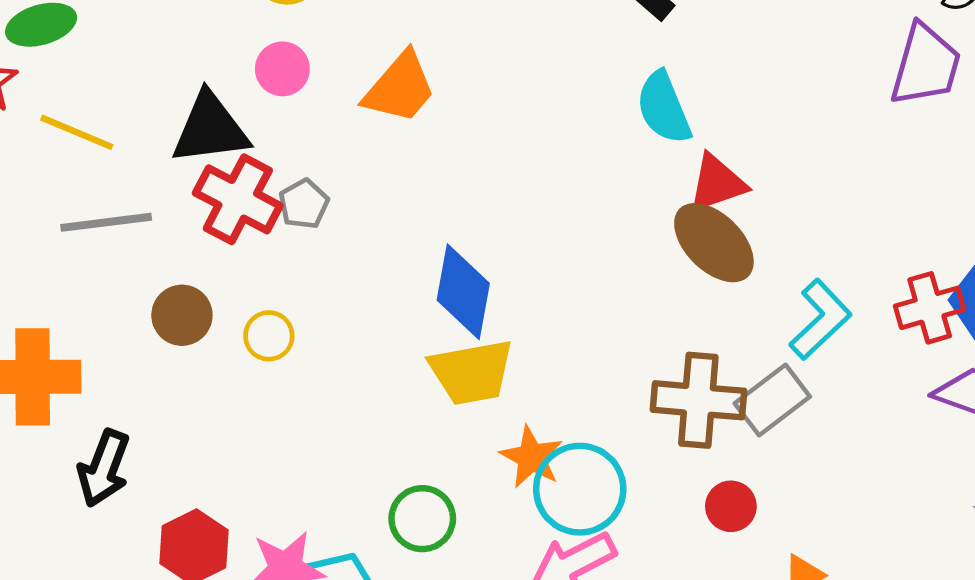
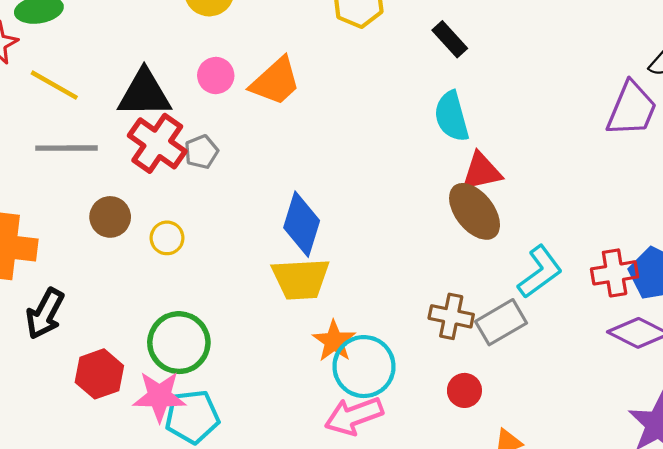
pink circle: (282, 69) -> (216, 76), moved
brown cross: (698, 400) -> (451, 316), size x0.7
green circle: (422, 519) -> (179, 343), moved, size x1.4

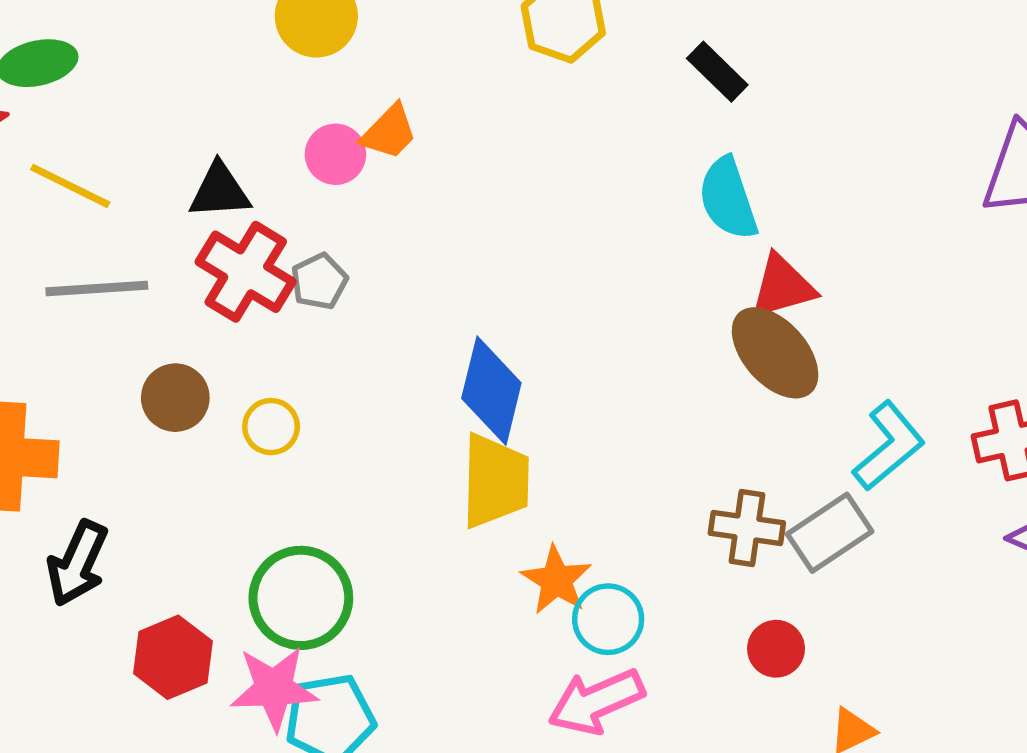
orange trapezoid: (276, 81) -> (389, 132), moved, size x0.7
black triangle: (144, 94) -> (220, 191), size x0.7
yellow trapezoid: (301, 279) -> (495, 481), turned -82
cyan circle: (364, 367) -> (608, 619), size x0.7

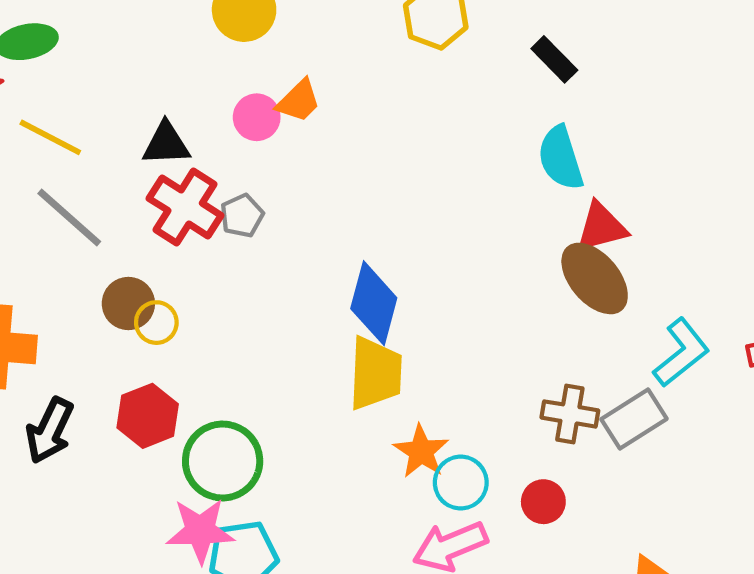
gray line: (97, 288) -> (69, 218), turned 44
yellow circle: (271, 427) -> (156, 323), moved
red circle: (776, 649) -> (543, 502), moved
red hexagon: (173, 657) -> (148, 416), moved

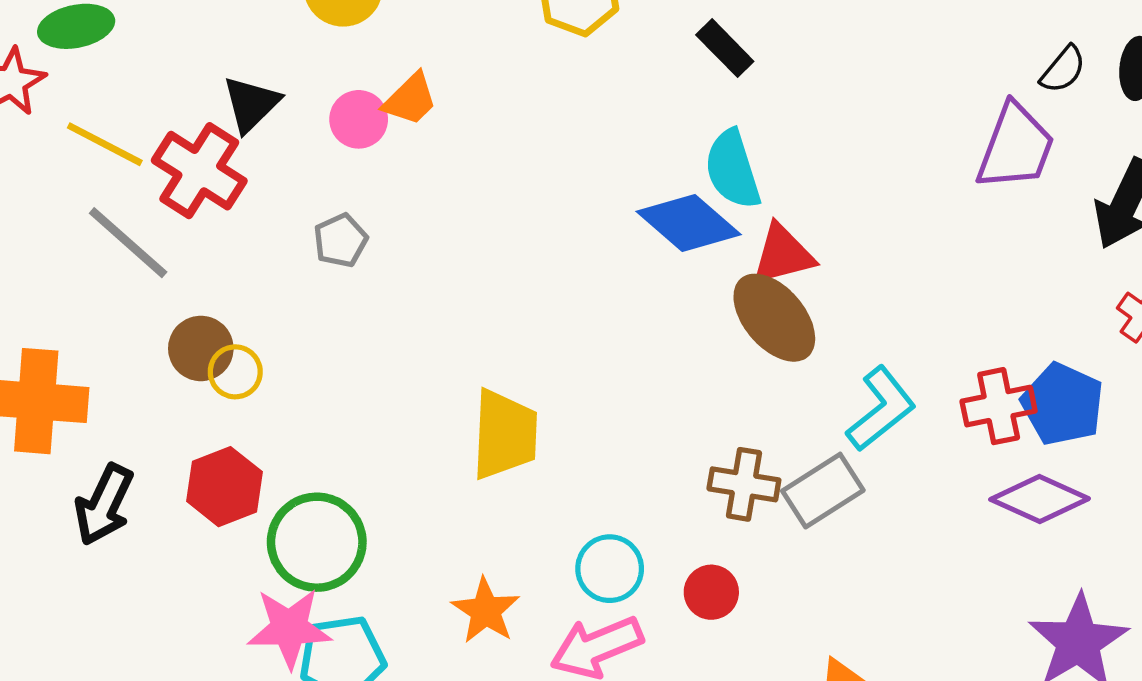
black triangle: (166, 144) -> (251, 104), moved, turned -42
red cross: (185, 207) -> (199, 171), moved
blue diamond: (374, 303) -> (689, 223), moved, turned -64
orange star: (421, 451) -> (486, 611), moved

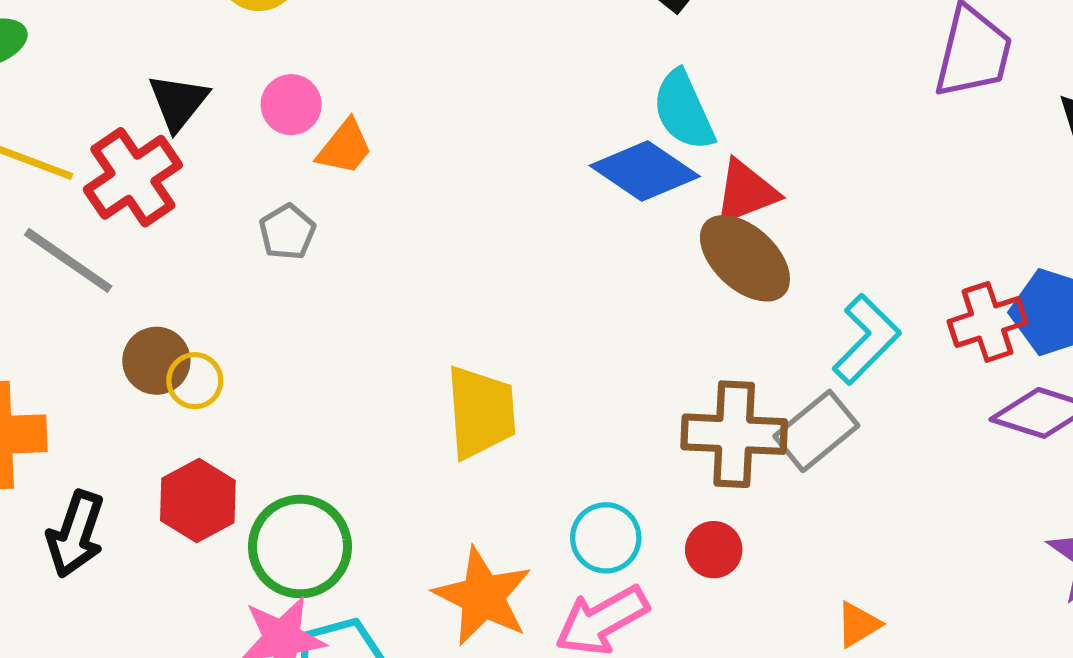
orange trapezoid: (410, 99) -> (345, 147), moved
red cross: (199, 171) -> (133, 177), turned 30
brown cross: (744, 484) -> (734, 434), size x1.4
orange star: (486, 611) -> (483, 597), size x1.4

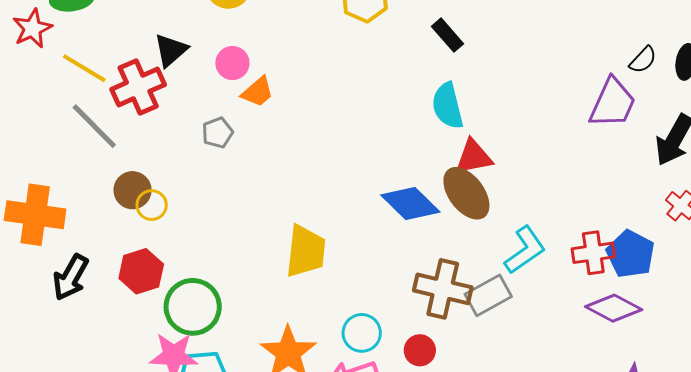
blue diamond: (645, 171) -> (410, 203), moved

